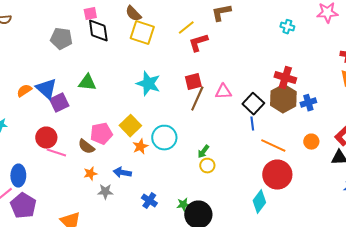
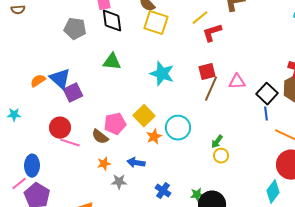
green triangle: (87, 83) -> (112, 62), moved

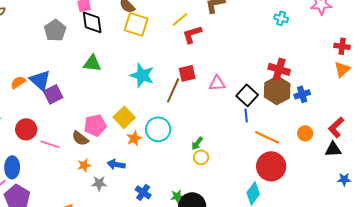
gray pentagon: (75, 29) -> (55, 30), turned 30
brown line: (211, 89) -> (173, 90), moved
red circle: (60, 128) -> (26, 129), moved

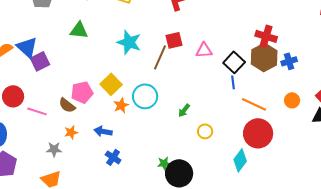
yellow circle: (201, 157) -> (205, 131), moved
gray star: (99, 183) -> (54, 149), moved
blue cross: (143, 192) -> (113, 157), moved

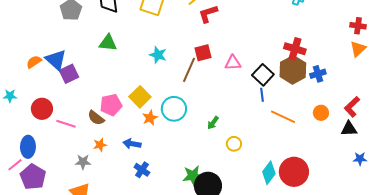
cyan star: (129, 42) -> (158, 55), size x0.7
red circle: (258, 133) -> (294, 172), moved
green star: (164, 163) -> (193, 176), size x1.5

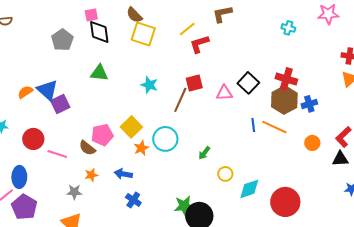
black square: (263, 75) -> (248, 83), moved
orange line: (283, 117) -> (274, 127), moved
cyan diamond: (269, 173) -> (249, 189), moved, turned 35

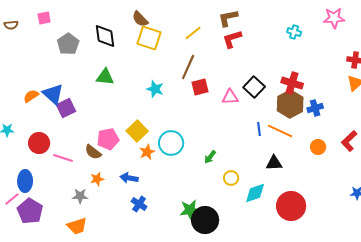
pink square: (91, 15) -> (44, 18), moved
red L-shape: (199, 44) -> (232, 39), moved
brown line: (180, 100) -> (188, 67), moved
black triangle: (340, 159) -> (274, 163), moved

